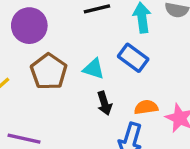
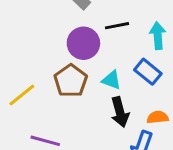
purple circle: (29, 26) -> (83, 43), moved
black arrow: (104, 103) -> (120, 112), size x1.4

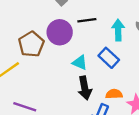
brown pentagon: (71, 81) -> (31, 44), moved

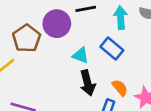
orange semicircle: (114, 94) -> (120, 88), turned 56

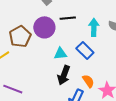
cyan triangle: (81, 55) -> (60, 54), turned -32
black arrow: (88, 83) -> (64, 75), turned 30

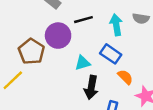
orange semicircle: (88, 81) -> (125, 77), moved

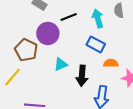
gray semicircle: (141, 18) -> (119, 11), turned 80
cyan triangle: (82, 63) -> (61, 64), moved
orange semicircle: (125, 77) -> (111, 63), turned -40

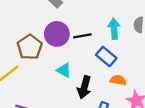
black line: (69, 17) -> (82, 36), moved
cyan triangle: (61, 64) -> (64, 70), turned 40

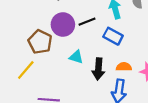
orange semicircle: (118, 80) -> (124, 67), moved

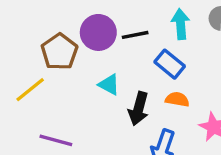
orange semicircle: (124, 67) -> (177, 99), moved

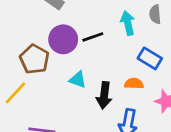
blue rectangle: (170, 64) -> (150, 58), moved

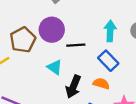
black line: (93, 37) -> (76, 45), moved
blue rectangle: (150, 58) -> (108, 61), moved

